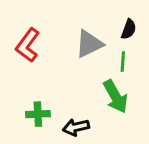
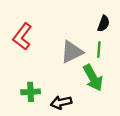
gray triangle: (89, 44) -> (72, 52), moved

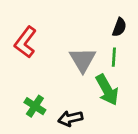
gray triangle: (72, 52) -> (83, 60), turned -35
green cross: (31, 92) -> (35, 106), turned 36

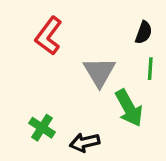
red L-shape: (25, 42) -> (49, 36), moved
green line: (114, 57) -> (150, 69), moved

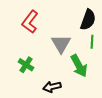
black semicircle: (144, 33) -> (88, 20), size x1.5
green cross: (42, 128) -> (26, 65), moved

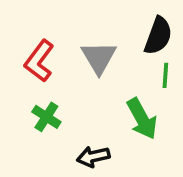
red L-shape: (30, 22) -> (39, 61), moved
gray triangle: (61, 44) -> (99, 57), moved

